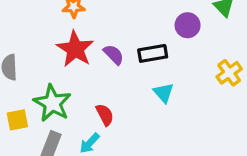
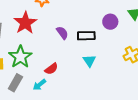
red star: (75, 49) -> (25, 23), moved
red semicircle: (105, 115) -> (51, 69), turned 72

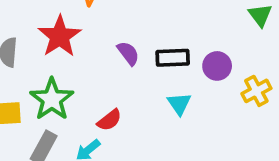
purple circle: (110, 22) -> (217, 66), moved

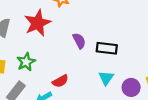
purple circle: (217, 66) -> (131, 87), moved
green star: (52, 99) -> (26, 62), size x0.7

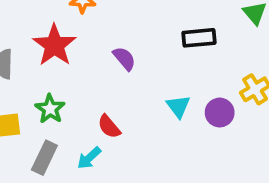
black rectangle: (107, 48) -> (199, 38), moved
red semicircle: (60, 81) -> (109, 127), turned 91

